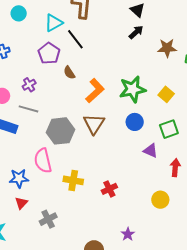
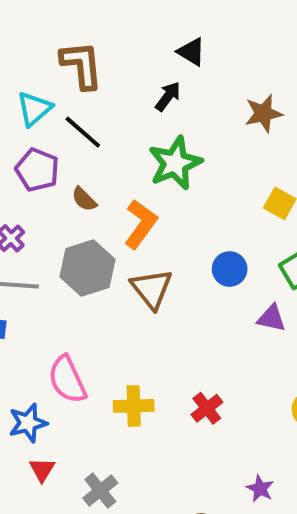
black arrow: (136, 32) -> (168, 96), moved
green star: (133, 89) -> (175, 163), moved
gray hexagon: (60, 131) -> (87, 268), moved

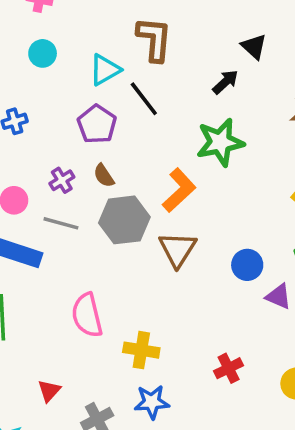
brown semicircle: (84, 199) -> (104, 176), moved
blue circle: (230, 269) -> (247, 265), moved
red cross: (207, 408) -> (229, 368), moved
blue star: (28, 423) -> (152, 402), moved

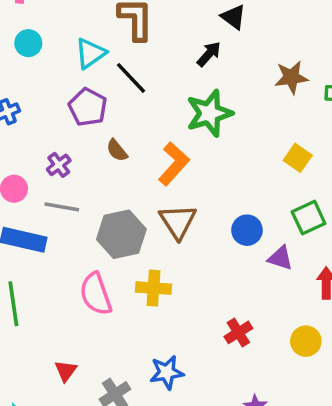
brown semicircle: (104, 176) -> (117, 150), moved
gray hexagon: (124, 220) -> (121, 234), moved
yellow cross: (141, 350) -> (153, 288), moved

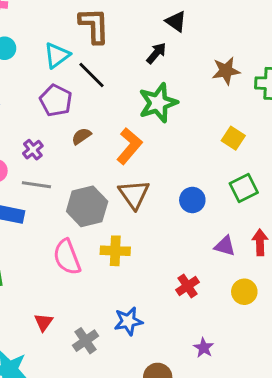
brown semicircle: (117, 150) -> (81, 136), turned 96
purple triangle: (280, 258) -> (225, 246), moved

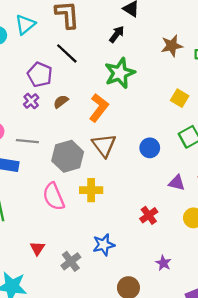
cyan triangle: (57, 55) -> (25, 25), moved
purple cross: (33, 150) -> (31, 101), moved

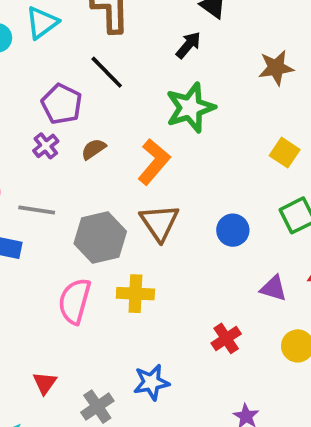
pink semicircle: (54, 197) -> (75, 301), turned 36

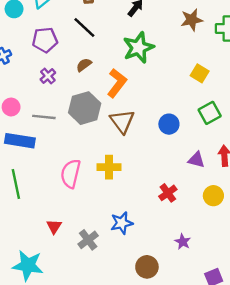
purple pentagon: (62, 104) -> (45, 40), moved, turned -30
brown semicircle: (94, 149) -> (84, 65), moved
gray hexagon: (100, 237) -> (85, 108), moved

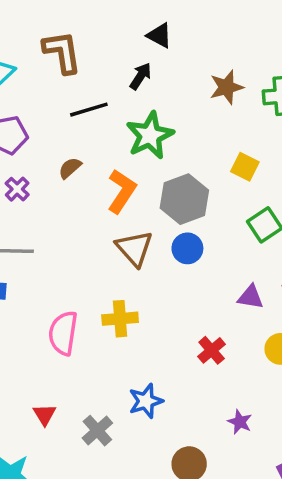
black line: (84, 28) -> (89, 110), moved, turned -55
gray hexagon: (85, 108) -> (184, 199), moved
blue circle: (169, 124) -> (187, 248), moved

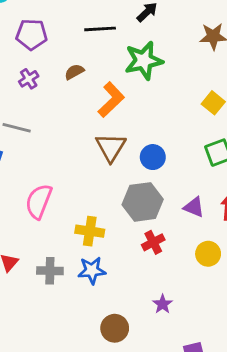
gray hexagon: (184, 199) -> (143, 202), moved
yellow cross: (120, 319) -> (90, 231), moved
gray cross: (97, 431) -> (50, 271), moved, turned 30

